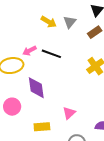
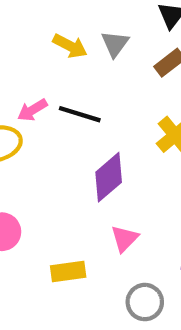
purple diamond: (36, 88) -> (109, 177), moved, turned 60

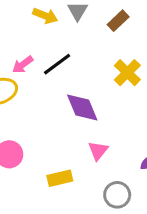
black line: (80, 114) -> (57, 64), turned -48
purple diamond: (109, 177) -> (82, 107), turned -66

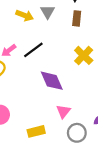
brown rectangle: (118, 21) -> (77, 18), turned -40
gray circle: (117, 195) -> (77, 133), moved

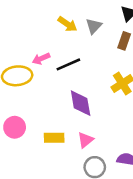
yellow rectangle: (36, 131) -> (54, 138), moved

